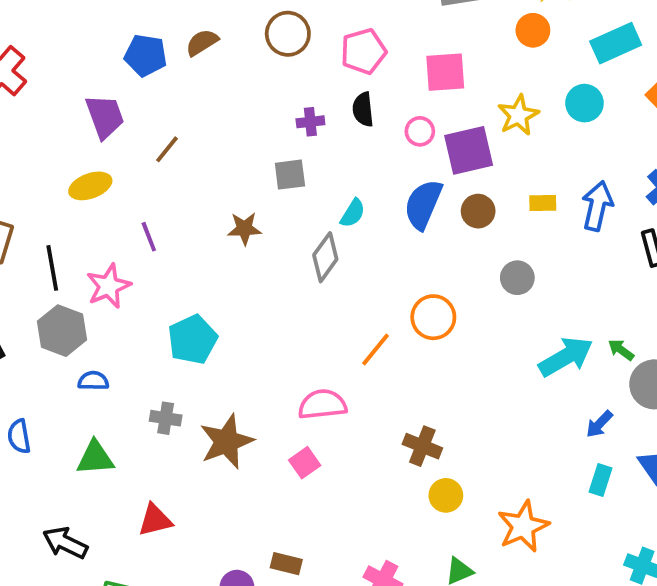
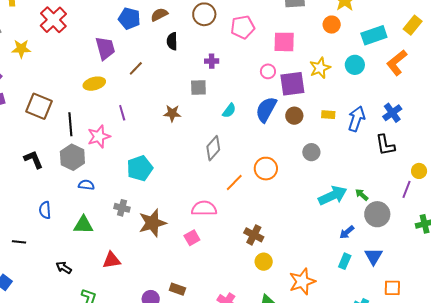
black semicircle: (363, 109) -> (172, 41), moved
gray diamond: (325, 257) -> (213, 148), moved
black arrow: (65, 543) -> (64, 268), size x0.7

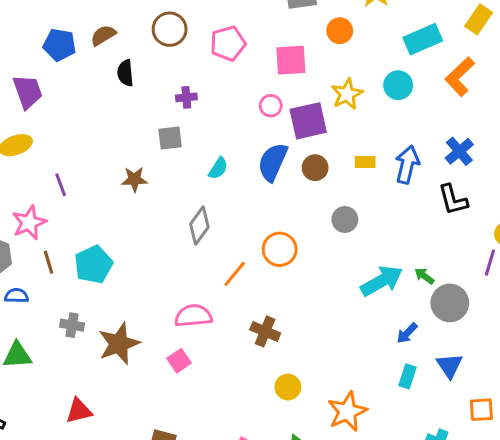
orange circle: (332, 25) -> (340, 31), moved
brown line: (136, 68) -> (48, 262), moved, turned -56
brown cross: (254, 235) -> (265, 331), moved
red triangle: (112, 260) -> (79, 411), moved

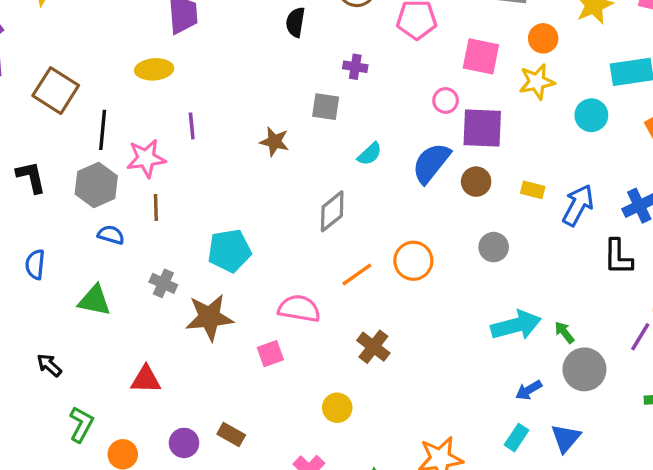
yellow star: (347, 94) -> (537, 82), moved
cyan pentagon: (93, 265) -> (229, 251), moved
yellow circle: (288, 387) -> (337, 408), moved

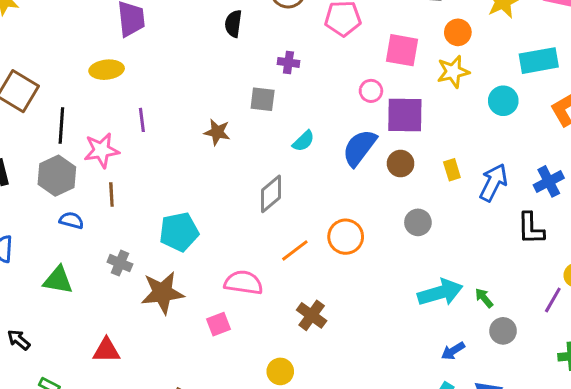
yellow rectangle: (533, 190) -> (452, 170), turned 60
gray circle: (584, 369) -> (503, 331), size x0.7

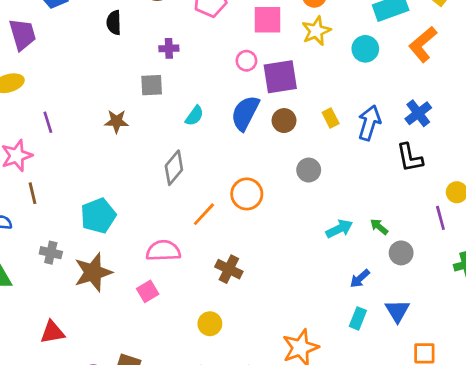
cyan arrow: (440, 293) -> (339, 229), size x0.7
purple line: (553, 300) -> (440, 218), turned -35

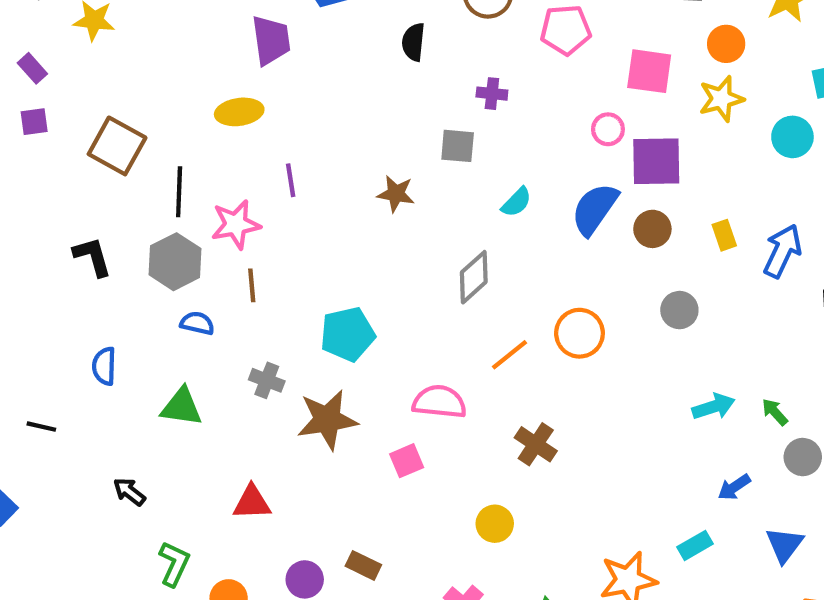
cyan rectangle: (358, 318) -> (695, 545), moved, turned 30

